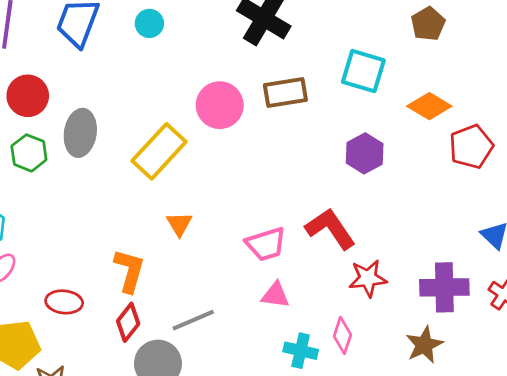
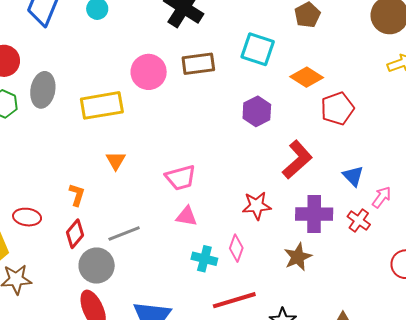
yellow rectangle: (159, 151) -> (102, 105), turned 36
red L-shape: (330, 229) -> (297, 160), moved, turned 81
orange L-shape: (129, 271) -> (77, 195), size x0.7

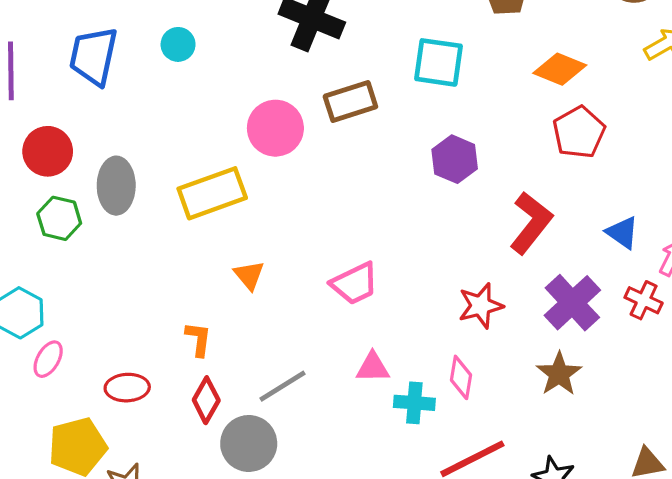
orange diamond: (307, 77) -> (560, 69), moved
purple cross: (314, 214) -> (572, 303), turned -33
pink triangle: (187, 216) -> (373, 367), moved

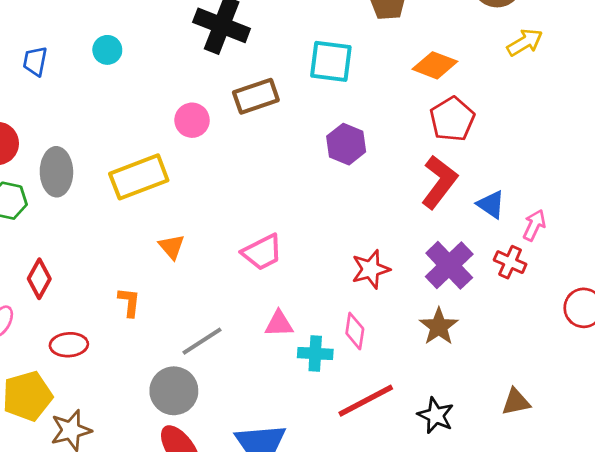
blue trapezoid: (94, 56) -> (35, 61), size x0.6
pink circle: (275, 128) -> (192, 120), size x0.7
red L-shape: (531, 223) -> (439, 182), moved
red diamond: (206, 400) -> (39, 279), moved

